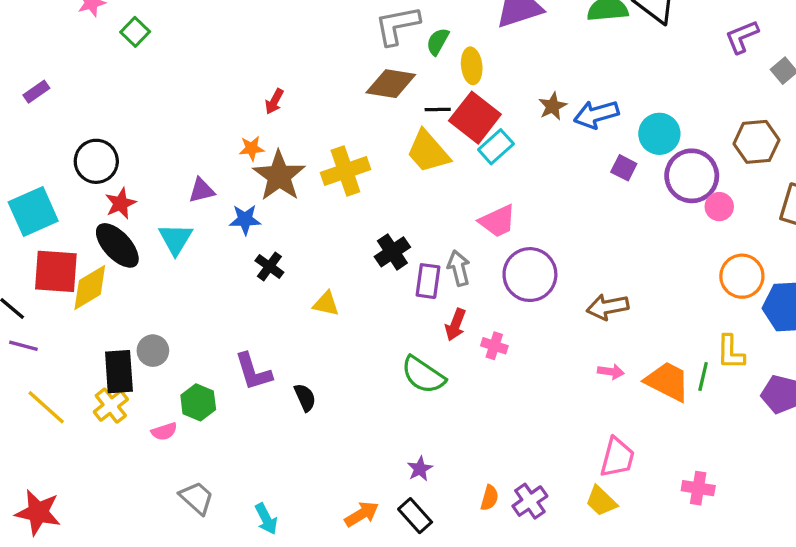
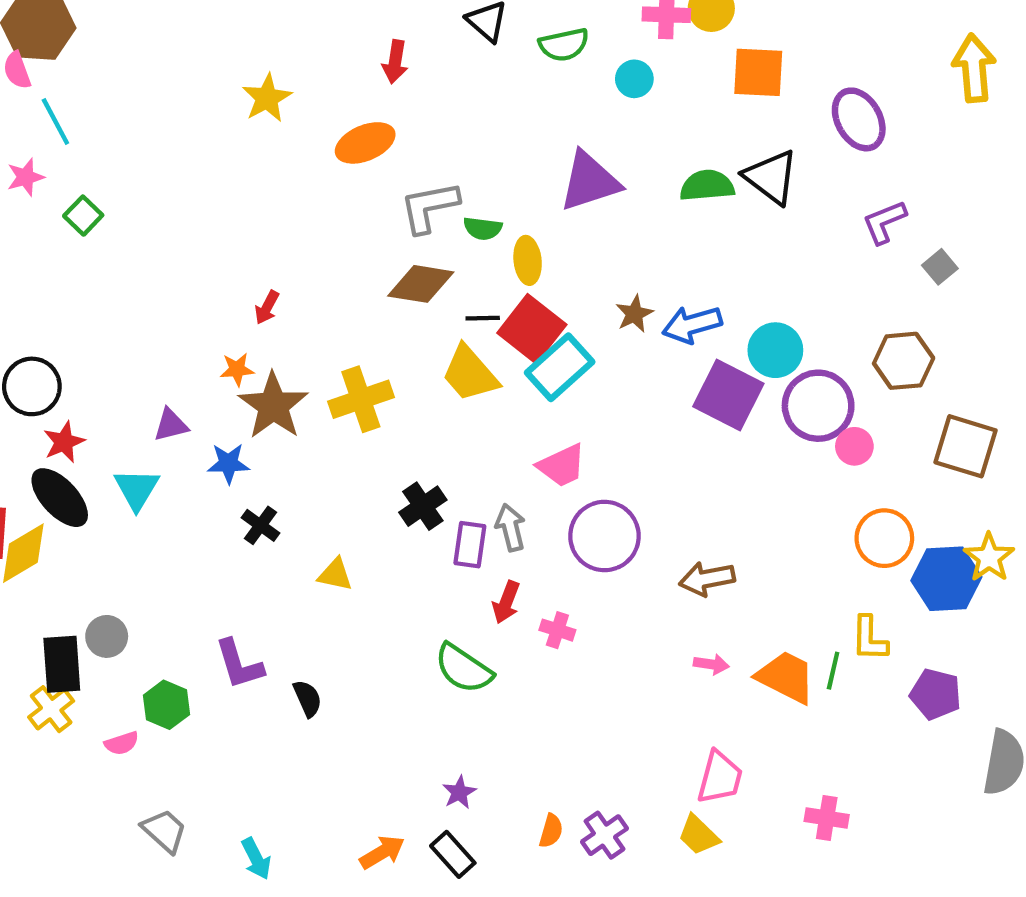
green semicircle: (438, 42) -> (483, 228), turned -112
cyan rectangle: (496, 147) -> (560, 367), size x1.4
purple square: (624, 168) -> (728, 395), size x2.0

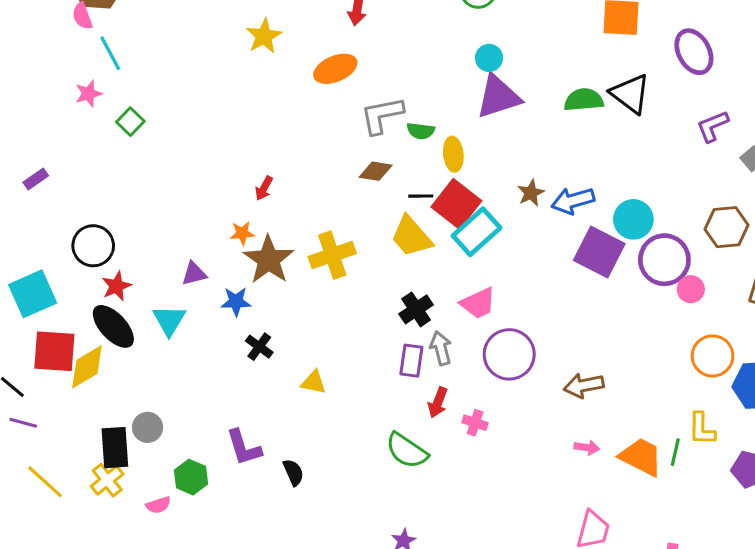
cyan circle: (634, 79) -> (489, 58), moved
brown diamond: (421, 284) -> (376, 171), size x0.7
black cross: (423, 506) -> (416, 309), moved

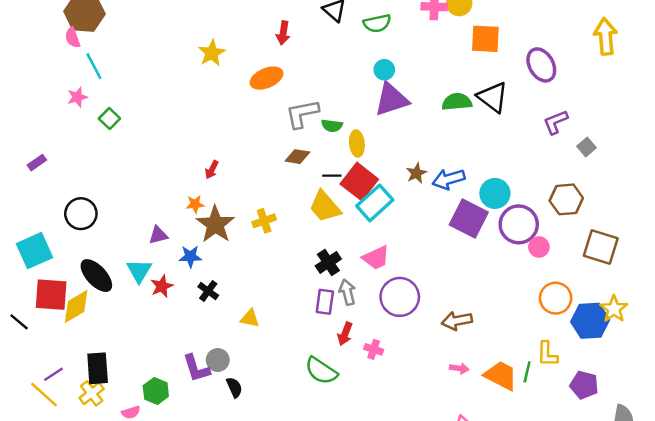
yellow cross: (332, 255) -> (264, 221), size x0.7
red star: (116, 286) -> (162, 286), moved
purple line: (23, 423) -> (54, 374), moved, turned -48
gray circle: (147, 427) -> (218, 360), moved

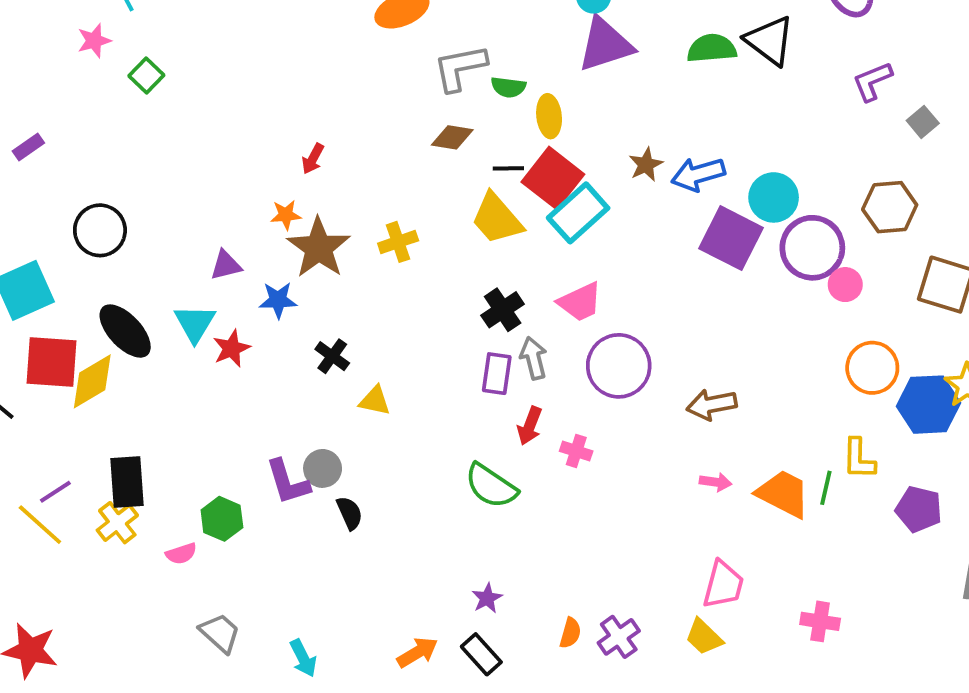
black cross: (208, 291) -> (332, 356), moved

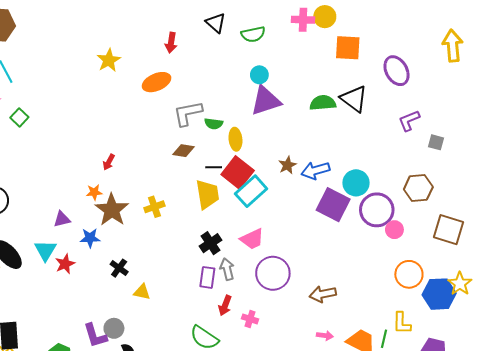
gray square: (923, 122) -> (436, 142), turned -35
yellow trapezoid: (497, 219) -> (207, 194), turned -148

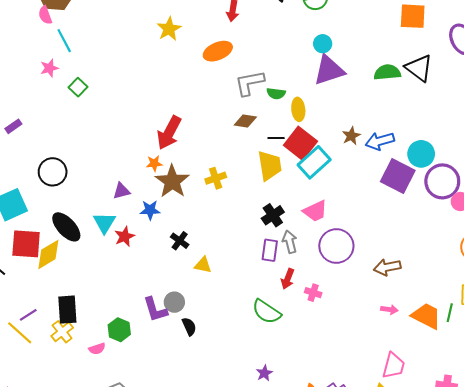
red arrow: (109, 162) -> (169, 133), size x2.0

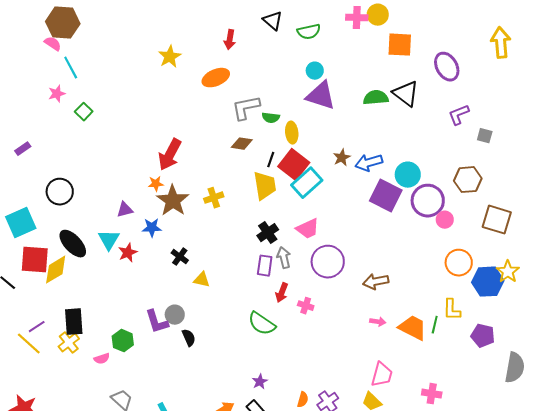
pink semicircle: (45, 15) -> (53, 44), turned 144
purple triangle: (329, 70) -> (321, 96), turned 36
black line: (276, 138) -> (271, 160), turned -70

